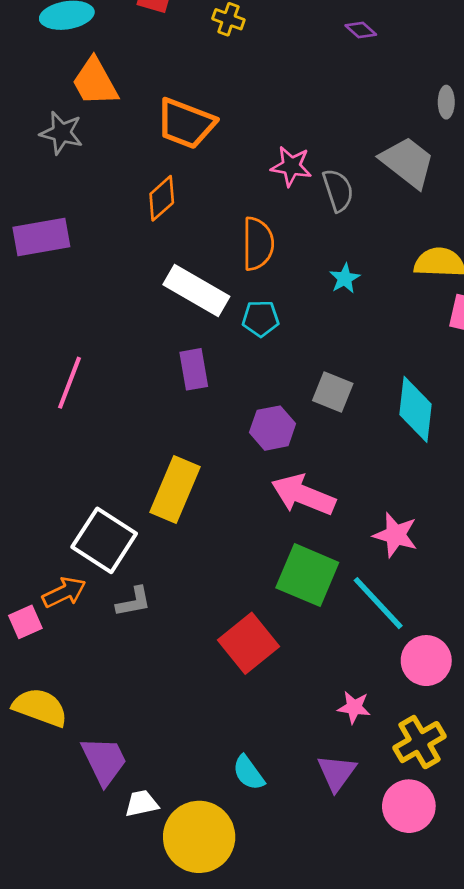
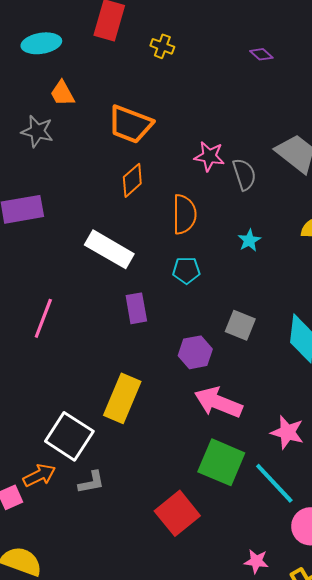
orange trapezoid: (95, 82) -> (62, 93), size x0.7
orange diamond: (162, 198) -> (132, 180), moved
white rectangle: (196, 290) -> (109, 249), moved

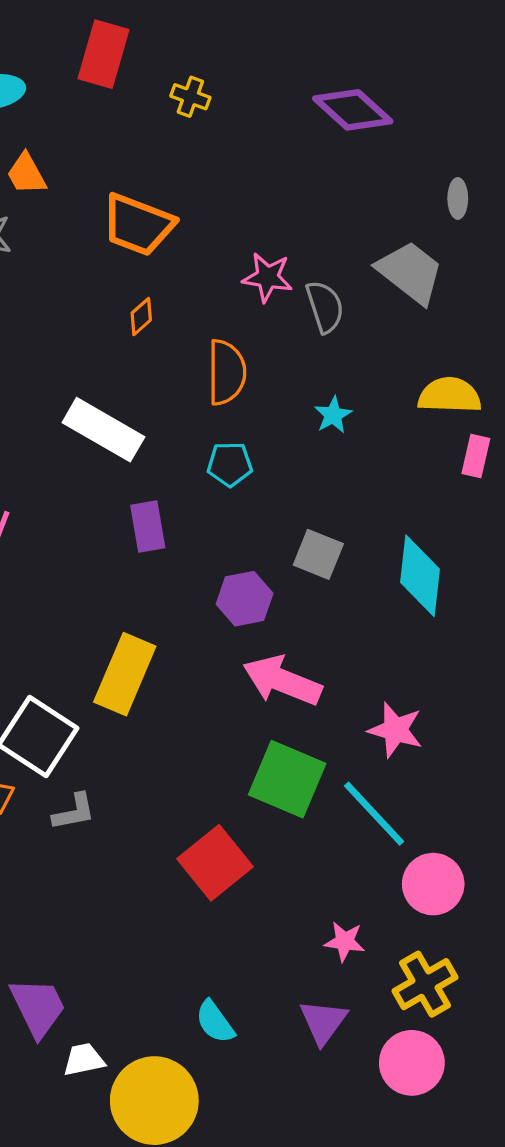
purple diamond: (261, 54) -> (353, 110), size x2.0
orange diamond: (132, 180) -> (141, 317), size x0.7

